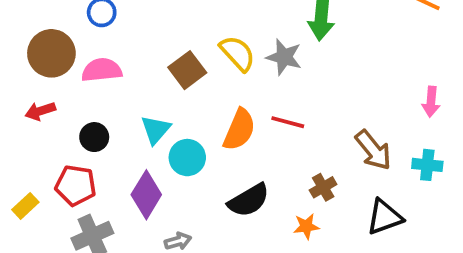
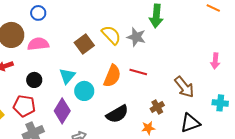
cyan cross: (427, 165) -> (220, 103), moved

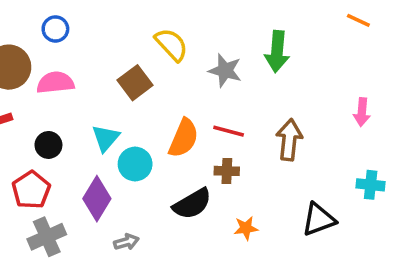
green arrow: (156, 16) -> (277, 51), moved
yellow semicircle: (111, 35) -> (171, 45), moved
brown arrow: (184, 87) -> (289, 140), moved, turned -135
red pentagon: (24, 106) -> (31, 190), turned 30
brown cross: (157, 107) -> (227, 171), moved, turned 32

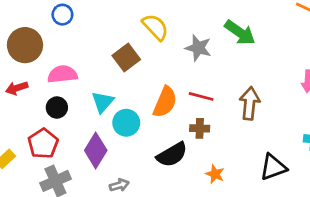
green arrow: (277, 51) -> (240, 33), turned -60
pink semicircle: (55, 83) -> (62, 74), moved
orange star: (246, 228) -> (215, 174), turned 30

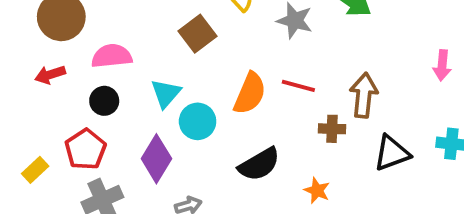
brown cross: (200, 128) -> (332, 129), moved
black triangle: (273, 167) -> (392, 153), moved

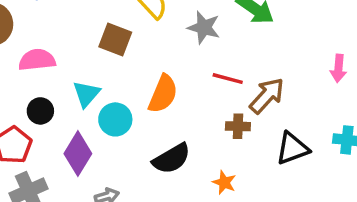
brown square: (198, 34) -> (115, 39), turned -32
red line: (298, 86) -> (228, 79), moved
brown arrow: (364, 95) -> (267, 96), turned 36
black circle: (104, 101) -> (40, 111), moved

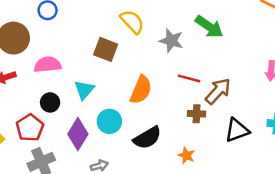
cyan circle: (115, 119) -> (109, 121), moved

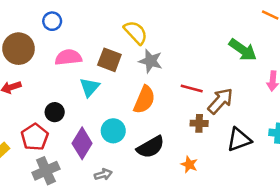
green arrow: (209, 27) -> (243, 50), moved
gray star: (171, 41) -> (151, 61), moved
pink semicircle: (48, 65) -> (68, 57), moved
cyan triangle: (84, 90) -> (90, 87), moved

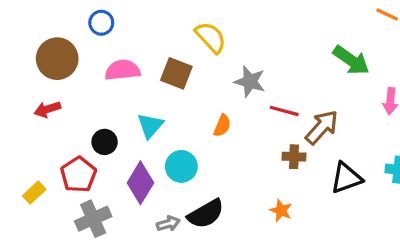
gray star: (151, 61) -> (250, 82), moved
cyan triangle: (90, 87) -> (150, 126), moved
orange semicircle: (144, 100) -> (222, 126), size x0.6
black semicircle: (151, 147) -> (206, 214), moved

